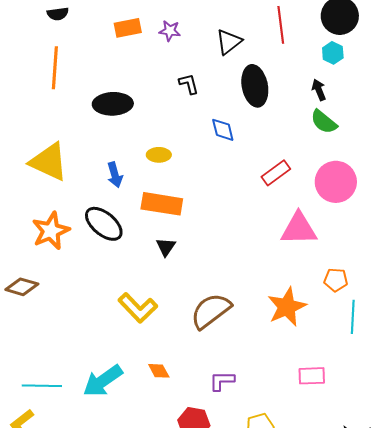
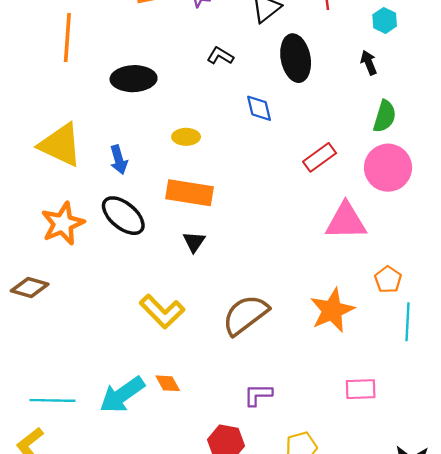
black L-shape: (189, 84) -> (220, 56), turned -45
green semicircle: (324, 122) -> (385, 116), moved, turned -112
blue arrow: (115, 175) -> (119, 160), moved
orange pentagon: (336, 280) -> (388, 279), turned 30
orange diamond: (159, 371) -> (168, 383), moved

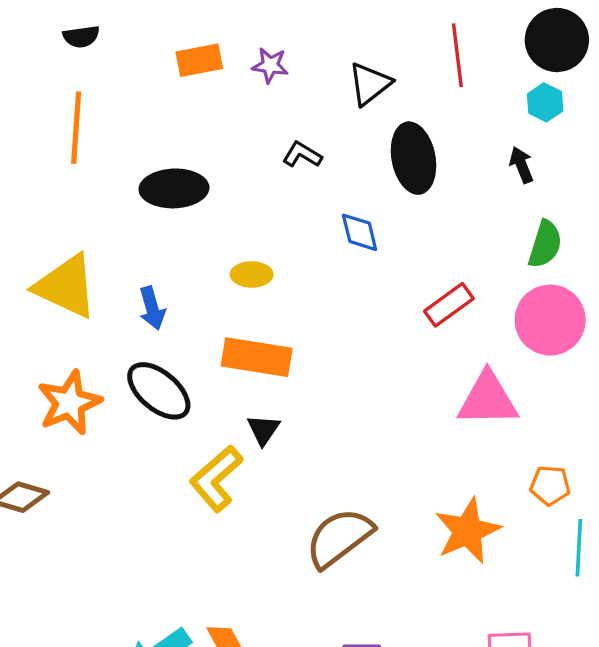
orange pentagon: (388, 279) -> (550, 485), turned -30
yellow L-shape: (162, 311) -> (216, 479), moved, turned 93

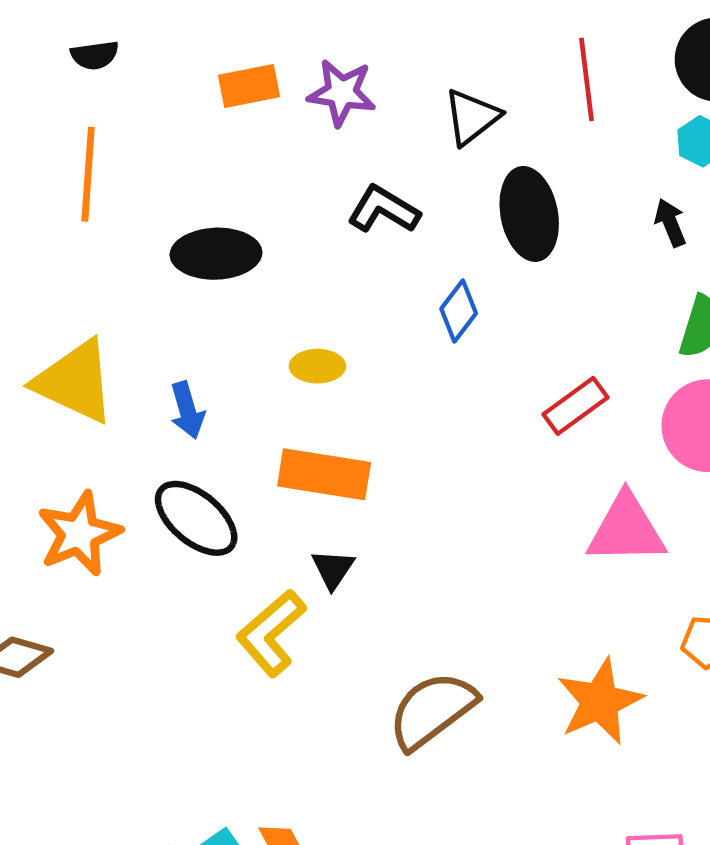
purple star: (270, 65) -> (342, 93), size x1.4
black L-shape: (302, 155) -> (384, 210), size x1.4
blue diamond: (360, 232) -> (459, 311), turned 51

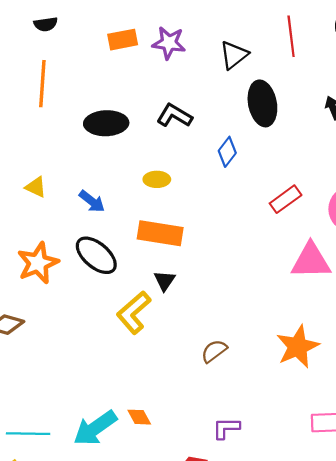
black L-shape: (384, 210) -> (174, 116), moved
yellow triangle: (75, 382) -> (36, 187), size x0.5
blue arrow: (187, 410) -> (92, 201), turned -36
brown semicircle: (432, 710) -> (214, 351), size x0.6

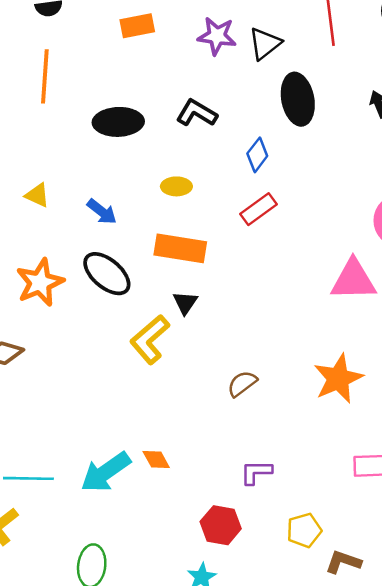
purple star: (169, 43) -> (217, 36), moved
red rectangle: (286, 199) -> (259, 209), moved

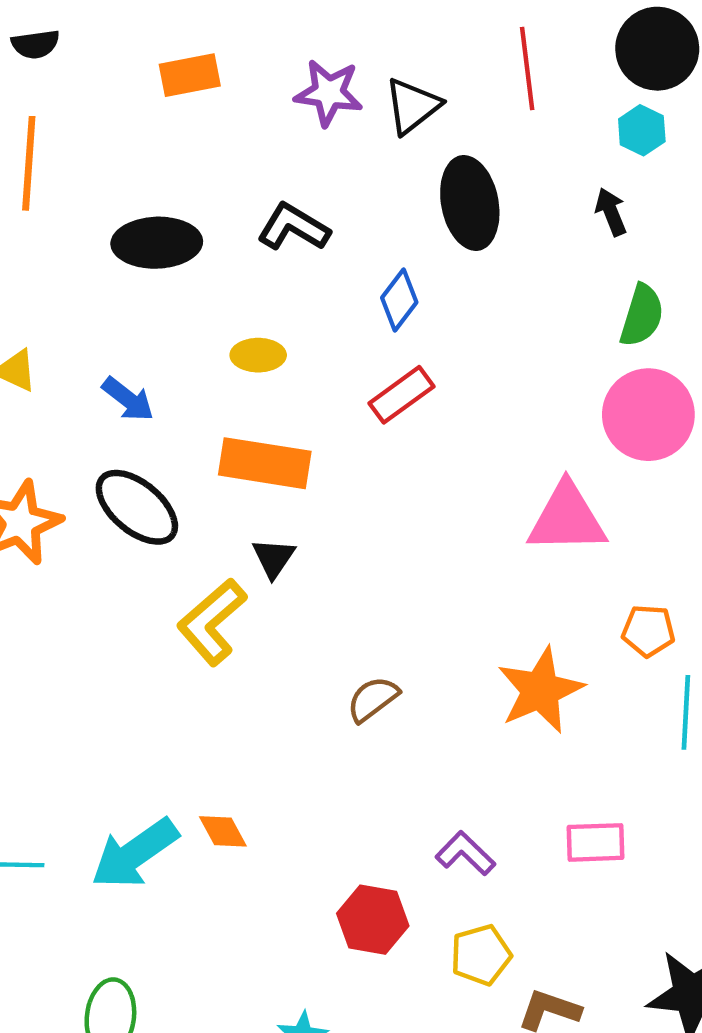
purple L-shape: (256, 472) -> (465, 853), moved, turned 44
red hexagon: (221, 525) -> (373, 920), moved

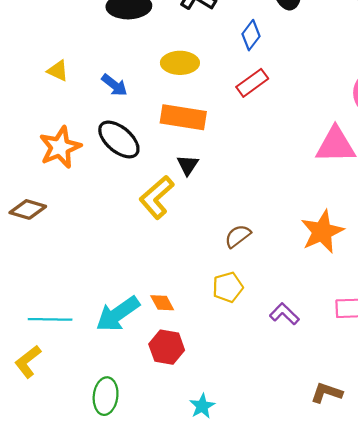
yellow ellipse: (258, 355) -> (180, 63), size x1.4
red hexagon: (373, 920) -> (167, 347), moved
yellow pentagon: (481, 955) -> (228, 287), moved

